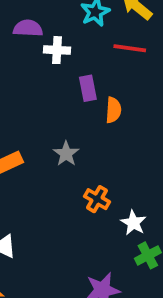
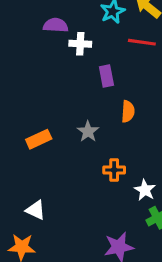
orange semicircle: (113, 110) -> (128, 111), moved
orange cross: (97, 199) -> (114, 170), turned -30

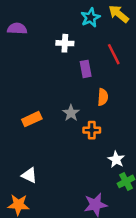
purple semicircle: (56, 25) -> (17, 29), moved
red line: (142, 42) -> (114, 54), moved, turned 55
orange cross: (114, 170) -> (92, 130), moved

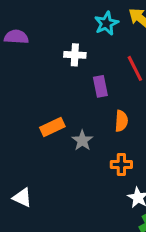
orange rectangle: (32, 119) -> (52, 127), moved
orange cross: (92, 130) -> (121, 165), moved
white triangle: (29, 175) -> (22, 198), moved

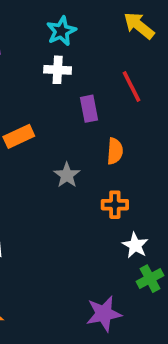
cyan star: (106, 23) -> (61, 31), moved
orange rectangle: (52, 127) -> (19, 136), moved

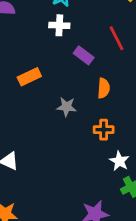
purple rectangle: (89, 109) -> (84, 55), turned -42
gray star: (67, 175) -> (66, 107), turned -30

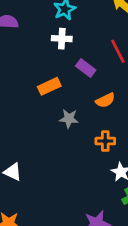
orange rectangle: (29, 77) -> (49, 86), moved
orange semicircle: (104, 88) -> (105, 100), turned 60

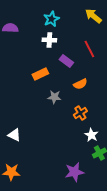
orange cross: (105, 141) -> (80, 113), turned -32

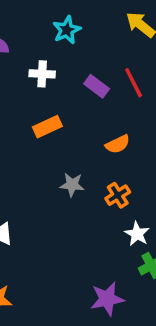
white cross: (49, 40) -> (42, 74), moved
purple rectangle: (66, 61) -> (97, 86), moved
gray star: (54, 97) -> (72, 185), moved

